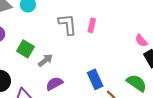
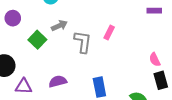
gray L-shape: (68, 24) -> (83, 42), moved
gray arrow: (45, 60) -> (59, 26), moved

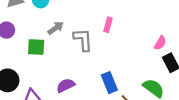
green square: (37, 40) -> (36, 47), turned -30
pink semicircle: (155, 60) -> (160, 43), turned -112

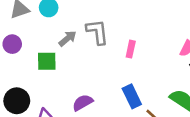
pink rectangle: (108, 25) -> (131, 49), moved
gray L-shape: (83, 40) -> (97, 32), moved

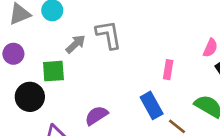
pink rectangle: (131, 49) -> (168, 70), moved
black circle: (17, 101) -> (30, 97), moved

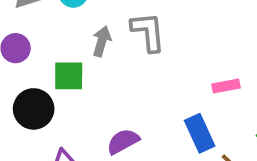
gray arrow: (76, 44) -> (102, 41), turned -35
pink rectangle: (168, 70) -> (226, 86), turned 66

